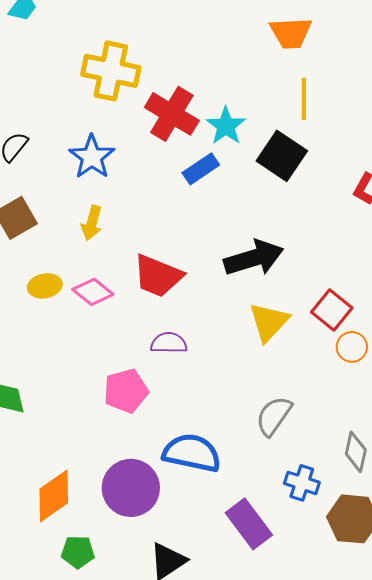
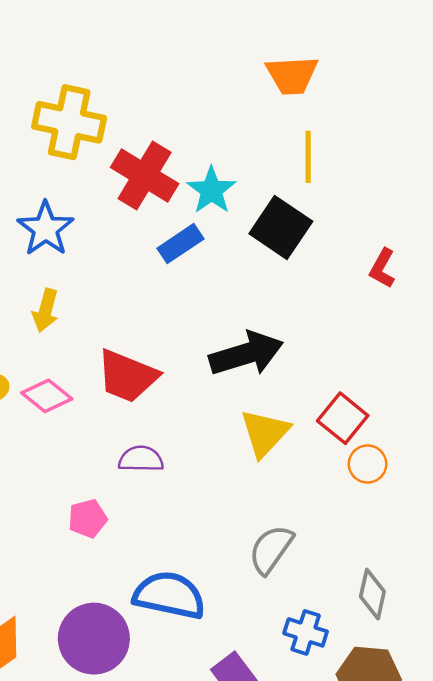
pink pentagon: (126, 391) -> (88, 518), size x0.7

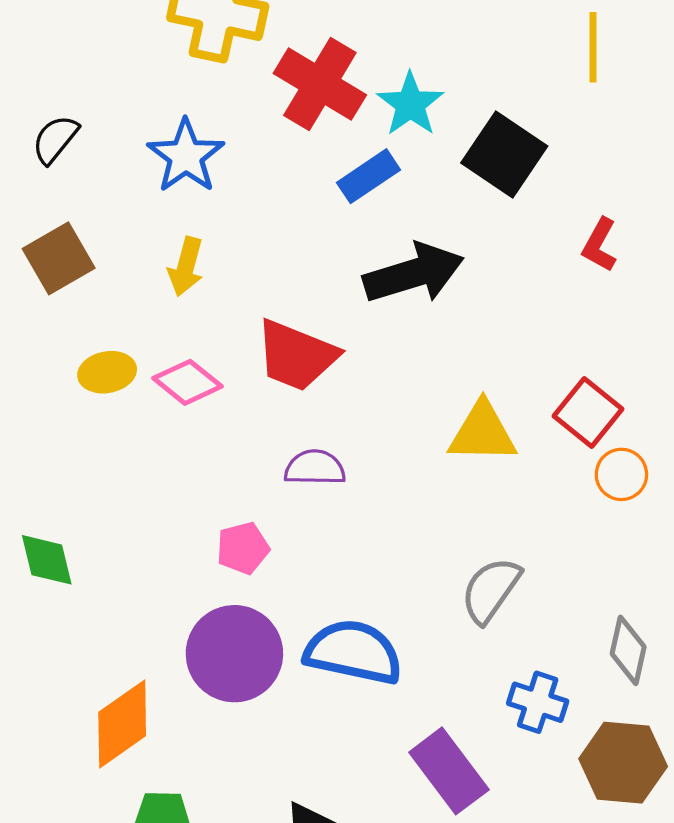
yellow line: (308, 157) -> (593, 47), moved
red L-shape: (382, 268) -> (600, 245), moved
black arrow: (246, 354) -> (414, 273), moved
yellow triangle: (265, 433) -> (482, 433), turned 48
purple circle: (94, 639) -> (234, 654), moved

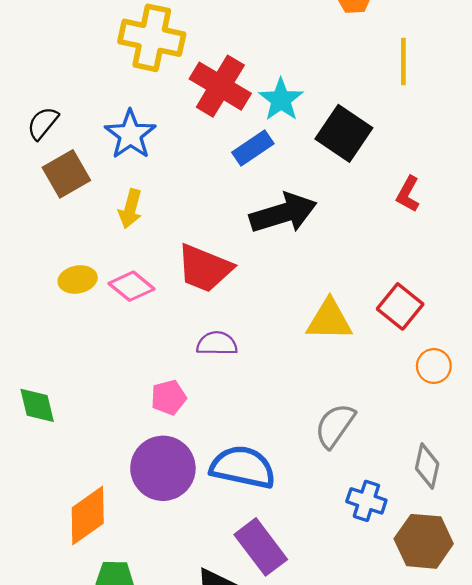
brown square: (59, 258) -> (66, 174), moved
orange circle: (621, 474) -> (434, 366), moved
purple rectangle: (449, 771) -> (261, 547), moved

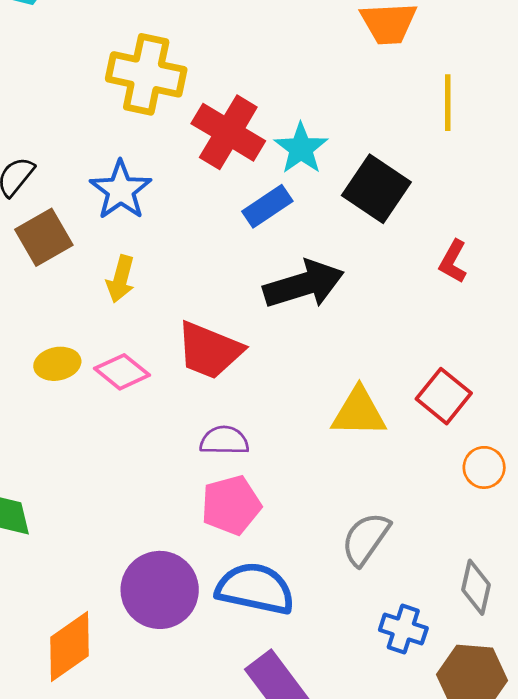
pink pentagon: (169, 397) -> (231, 505), moved, size x1.4

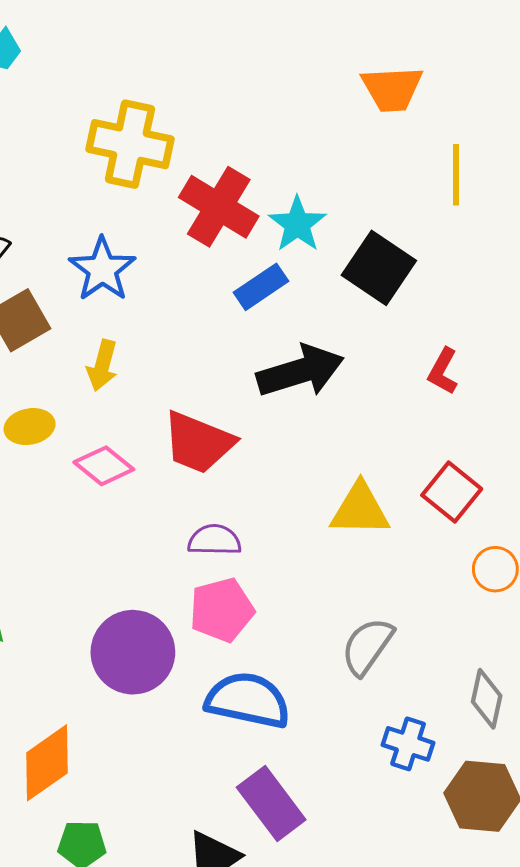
red L-shape: (453, 261) -> (443, 371), moved
yellow ellipse: (57, 364) -> (30, 427), moved
purple circle: (160, 590) -> (133, 652), moved

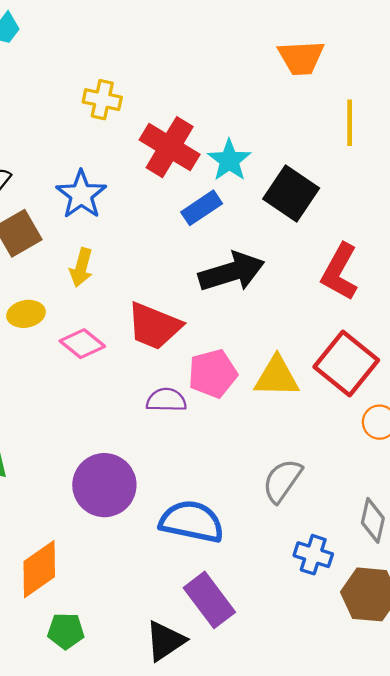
yellow cross: (130, 144) -> (102, 100), size x0.6
red L-shape: (443, 371) -> (340, 272), size x1.6
red square: (452, 492) -> (346, 364), size x1.4
pink pentagon: (222, 610) -> (213, 374), moved

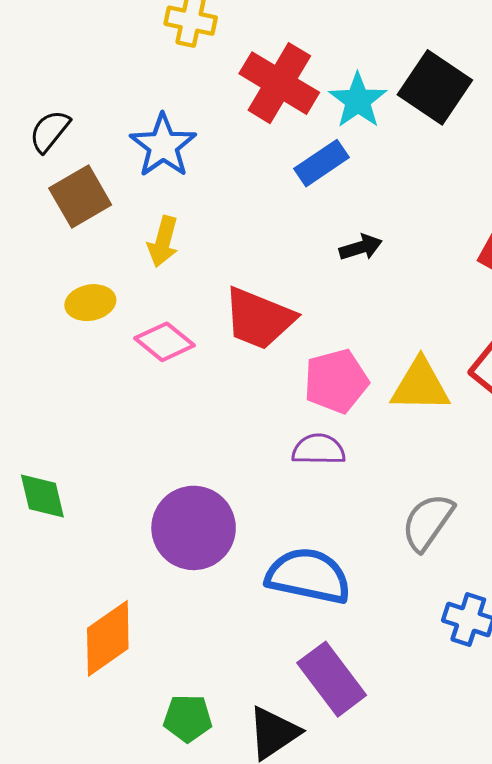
black square: (291, 193) -> (435, 87), moved
black arrow: (231, 272) -> (361, 247), size x0.5
purple semicircle: (166, 400) -> (319, 449), moved
green pentagon: (66, 631) -> (188, 718), moved

